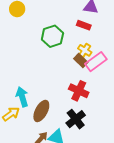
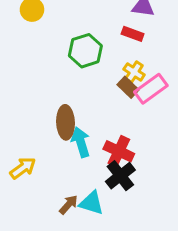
red cross: (79, 91) -> (119, 151), moved
cyan arrow: (22, 97) -> (81, 142), moved
brown ellipse: (41, 111) -> (66, 122), moved, turned -30

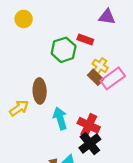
red rectangle: (133, 34) -> (85, 40), moved
brown ellipse: (66, 122) -> (40, 91), moved
yellow arrow: (23, 168) -> (19, 108), moved

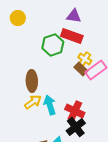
purple triangle: (107, 17) -> (74, 16), moved
red rectangle: (85, 40) -> (72, 36), size x1.5
yellow arrow: (19, 108) -> (33, 102), moved

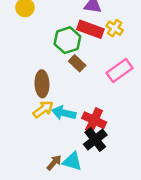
yellow cross: (85, 59) -> (115, 28), moved
brown rectangle: (81, 69) -> (77, 63), moved
cyan arrow: (50, 105) -> (64, 113), turned -60

